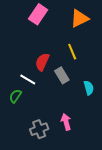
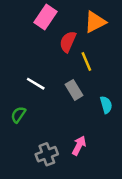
red semicircle: (42, 62) -> (68, 42), moved
white line: (28, 79) -> (36, 84), moved
pink arrow: (66, 122) -> (79, 146), turned 42

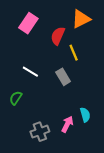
pink rectangle: (46, 17) -> (28, 23), moved
cyan semicircle: (106, 105) -> (85, 115), moved

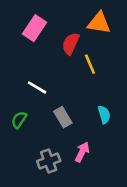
orange triangle: (81, 19) -> (99, 23), turned 36
gray rectangle: (63, 77) -> (63, 117), moved
cyan semicircle: (85, 115) -> (104, 115), moved

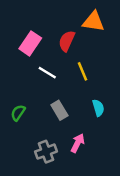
pink rectangle: (34, 28) -> (30, 43), moved
yellow line: (90, 64) -> (82, 71), moved
white line: (37, 87) -> (47, 73), moved

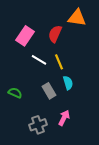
yellow line: (82, 71) -> (59, 62), moved
cyan semicircle: (98, 108) -> (68, 83), moved
green semicircle: (18, 113) -> (15, 93), turned 80

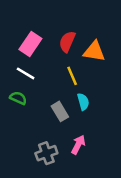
orange triangle: (77, 18) -> (94, 51), moved
white line: (39, 60) -> (26, 73), moved
green semicircle: (15, 93) -> (18, 98), moved

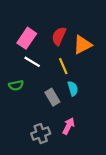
orange triangle: (94, 51) -> (82, 45), turned -36
white line: (26, 73) -> (32, 62), moved
green semicircle: (18, 98) -> (16, 85), turned 144

